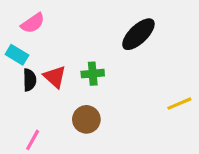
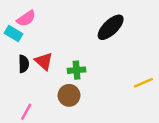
cyan rectangle: (17, 55) -> (14, 34), moved
green cross: (93, 74) -> (77, 70), moved

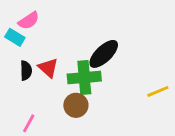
black ellipse: (111, 27) -> (104, 54), moved
green cross: (77, 70) -> (84, 78), size x1.6

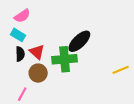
cyan rectangle: (15, 37) -> (18, 35), moved
brown circle: (76, 105) -> (38, 73), moved

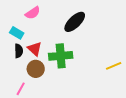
pink semicircle: (22, 16) -> (33, 13), moved
black ellipse: (79, 41) -> (75, 22), moved

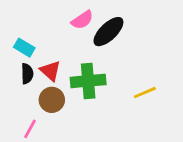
pink semicircle: (33, 13) -> (82, 20), moved
yellow line: (114, 66) -> (145, 93), moved

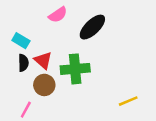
pink semicircle: (82, 20) -> (58, 15), moved
yellow line: (145, 93) -> (128, 101), moved

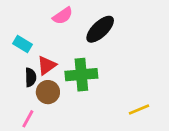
red triangle: (43, 60) -> (47, 65), turned 42
black semicircle: (23, 63) -> (31, 77), moved

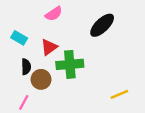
black ellipse: (100, 29) -> (102, 25), moved
red triangle: (47, 65) -> (49, 47), moved

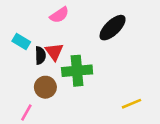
red triangle: (49, 47) -> (54, 52), turned -30
black semicircle: (26, 67) -> (40, 55), moved

